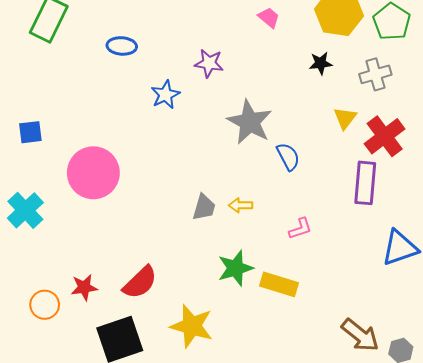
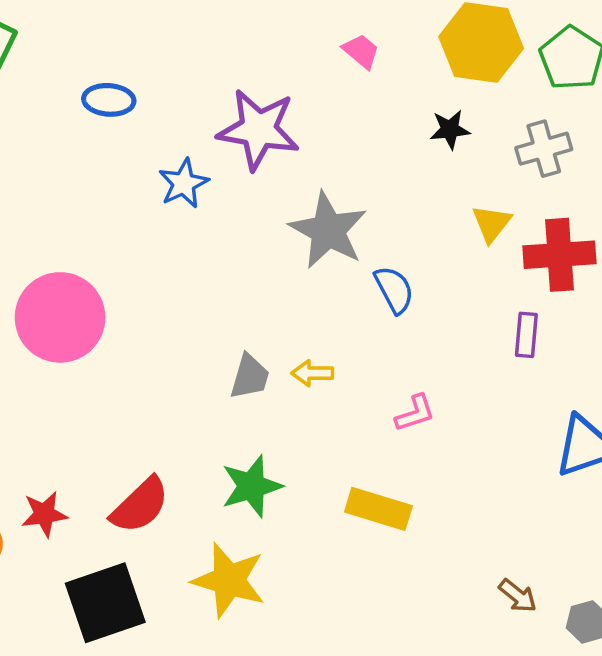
purple star: (209, 63) -> (258, 130), size x1.6
red cross: (385, 136) -> (559, 255), turned 33
purple rectangle: (365, 183) -> (526, 335), size x0.6
green star: (235, 268) -> (251, 486), moved
brown arrow: (360, 335) -> (518, 596), size x0.6

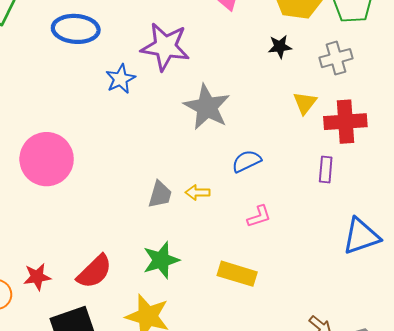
blue ellipse: (109, 100) -> (76, 29), size x1.5
blue semicircle: (394, 290) -> (246, 161), moved, turned -88

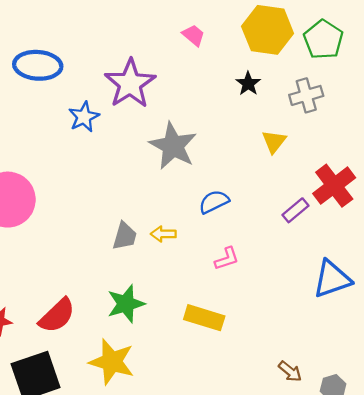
purple star: (165, 47) -> (130, 84), turned 30
black star: (280, 47) -> (248, 84), turned -30
red cross: (345, 122) -> (334, 186), moved, turned -33
purple rectangle: (326, 170) -> (295, 210), turned 45

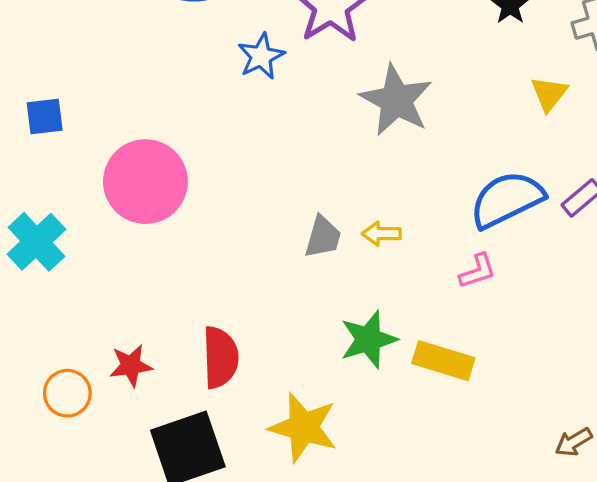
blue semicircle: (214, 202) -> (507, 199), moved, size x1.6
green star: (126, 304) -> (368, 339), moved
red semicircle: (57, 316) -> (220, 357), turned -48
brown arrow: (290, 371) -> (574, 442), turned 110

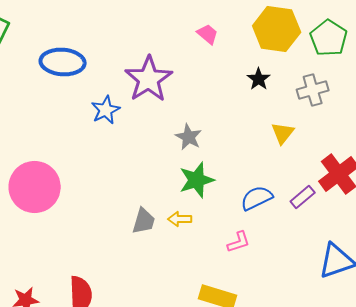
gray star: (396, 100) -> (189, 137), size x0.6
blue semicircle: (507, 199) -> (257, 198), size x0.7
green star: (368, 339) -> (197, 180), moved

